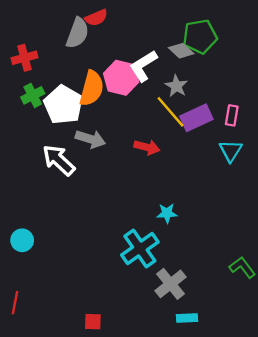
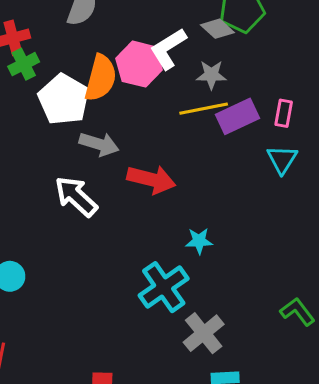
gray star: (176, 86) -> (211, 75), turned -30
green cross: (33, 95) -> (24, 64), moved
yellow line: (171, 112) -> (204, 109), turned -60
red arrow: (147, 147) -> (151, 179), moved, size x1.4
white arrow: (59, 160) -> (76, 196), moved

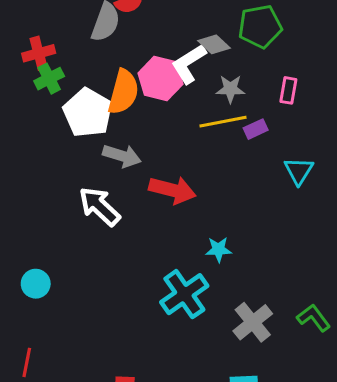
gray diamond: (217, 29) -> (214, 44), moved
pink rectangle: (284, 113) -> (288, 90), moved
purple rectangle: (237, 116) -> (256, 129), size x0.6
gray cross: (204, 333) -> (253, 322), moved

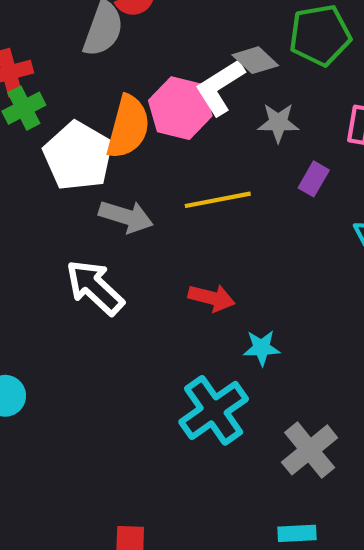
yellow line: (223, 122) -> (218, 200), moved
purple rectangle: (256, 129) -> (314, 179), turned -35
red arrow: (172, 190) -> (212, 298), moved, size x0.7

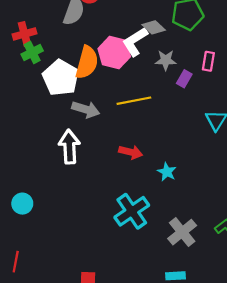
purple rectangle: (314, 179) -> (184, 79), moved
white arrow: (95, 287) -> (69, 147), turned 44
cyan star: (262, 348) -> (167, 172), moved, turned 30

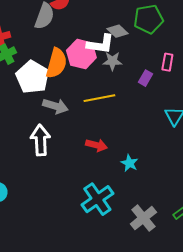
white L-shape: (135, 42) -> (100, 44), turned -140
gray star: (166, 60) -> (112, 61), moved

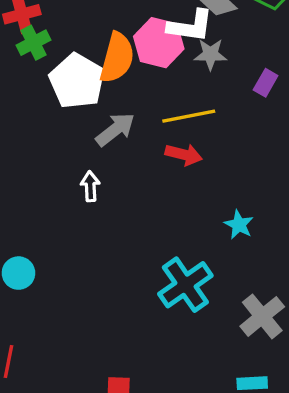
gray arrow: (55, 106) -> (115, 129), turned -55
white arrow: (40, 140) -> (90, 186), size x0.6
red arrow: (96, 145) -> (184, 155), moved

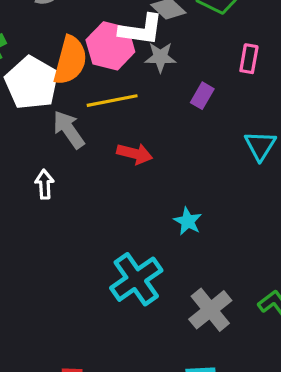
purple rectangle: (266, 83) -> (202, 96), moved
yellow line: (189, 116) -> (112, 101), moved
gray arrow: (115, 129) -> (69, 130), turned -87

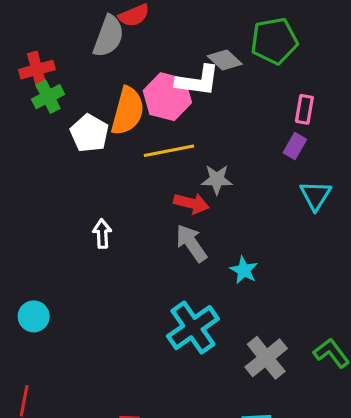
gray star: (160, 57) -> (217, 179), moved
white pentagon: (32, 83) -> (89, 133), size x0.7
purple rectangle: (202, 96) -> (295, 146), moved
gray arrow: (69, 130) -> (191, 243), moved

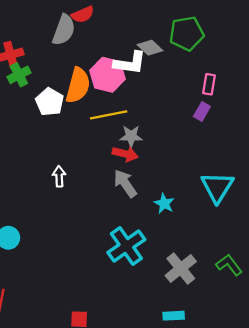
gray star: (217, 179) -> (131, 136), moved
cyan triangle: (316, 195) -> (217, 187), moved, size x1.4

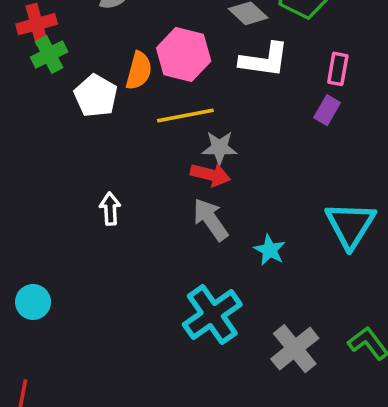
white L-shape: (130, 63) -> (264, 60), moved
orange semicircle: (78, 85) -> (139, 71), size x0.7

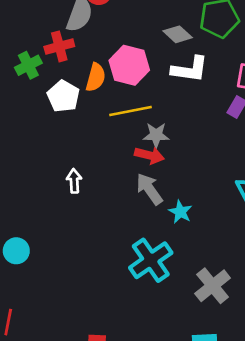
red cross: (37, 24) -> (59, 46), moved
cyan star: (270, 250) -> (180, 212), moved

